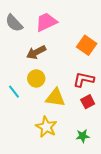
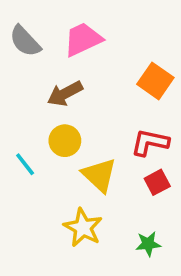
yellow triangle: (55, 98) -> (99, 175), turned 35

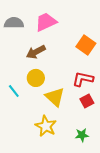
gray semicircle: (25, 41) -> (14, 23), turned 132

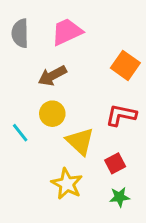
gray semicircle: (14, 23) -> (20, 33), turned -90
red square: (87, 101) -> (115, 163), moved

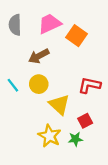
orange square: (125, 65) -> (76, 36), moved
cyan line: (20, 133) -> (13, 85), moved
green star: (120, 197) -> (75, 139), moved

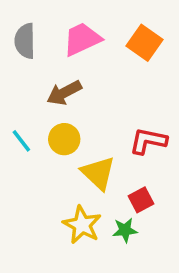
orange square: (76, 36) -> (145, 43), moved

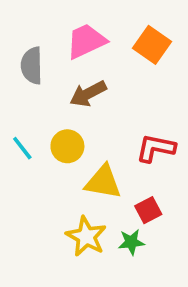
gray semicircle: (25, 41) -> (32, 66), moved
brown arrow: (64, 93) -> (88, 94), moved
yellow triangle: (98, 173) -> (103, 182), turned -33

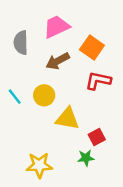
orange square: (152, 45) -> (92, 48), moved
red L-shape: (156, 148) -> (98, 81), moved
yellow star: (86, 236) -> (39, 165), moved, turned -30

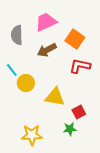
yellow circle: (44, 95) -> (26, 83), moved
cyan line: (15, 97) -> (12, 70), moved

